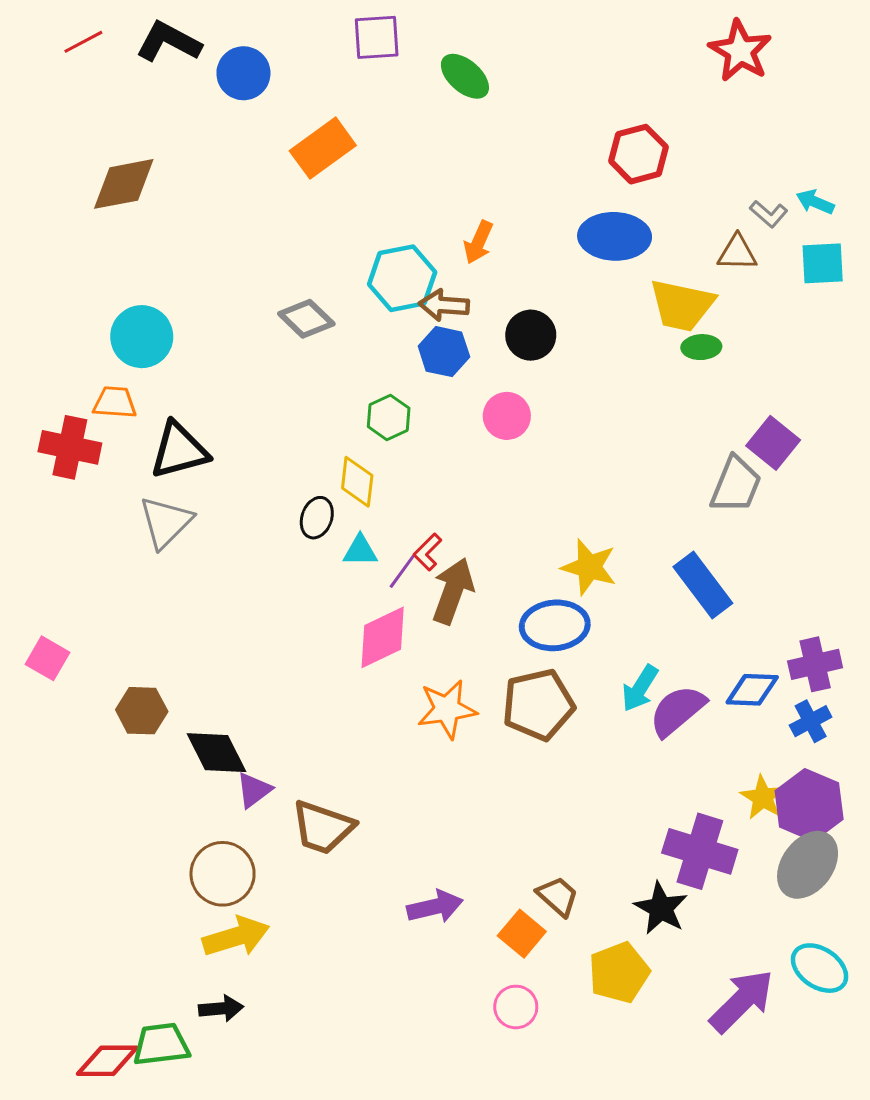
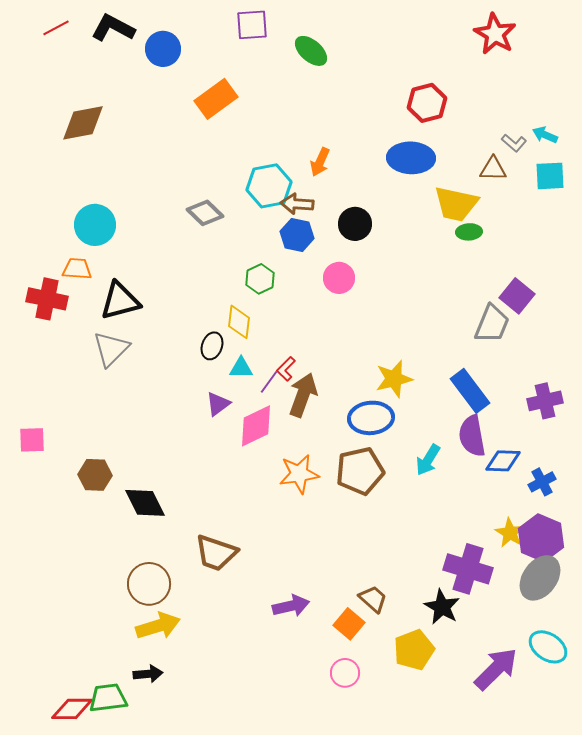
yellow star: (589, 567) -> (394, 379), turned -30
pink square: (47, 658) -> (32, 440), turned -32
purple cross: (815, 664) -> (545, 401), moved
purple semicircle: (677, 711) -> (472, 436), moved, turned -60
purple triangle: (254, 790) -> (218, 404), moved

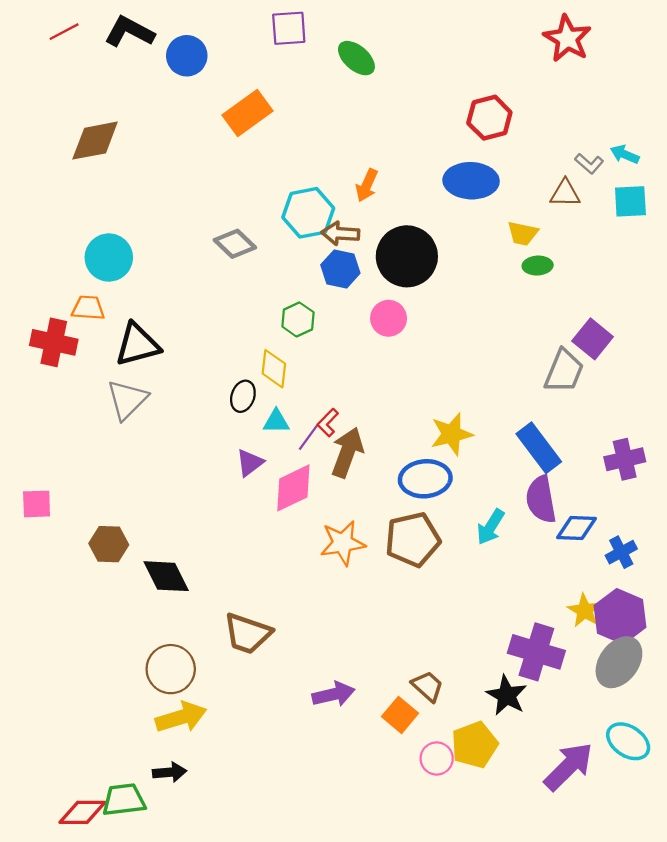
yellow trapezoid: (456, 204) -> (523, 233), size x0.6
black circle: (355, 224) -> (407, 256), size x1.6
pink circle: (345, 673) -> (437, 758), moved

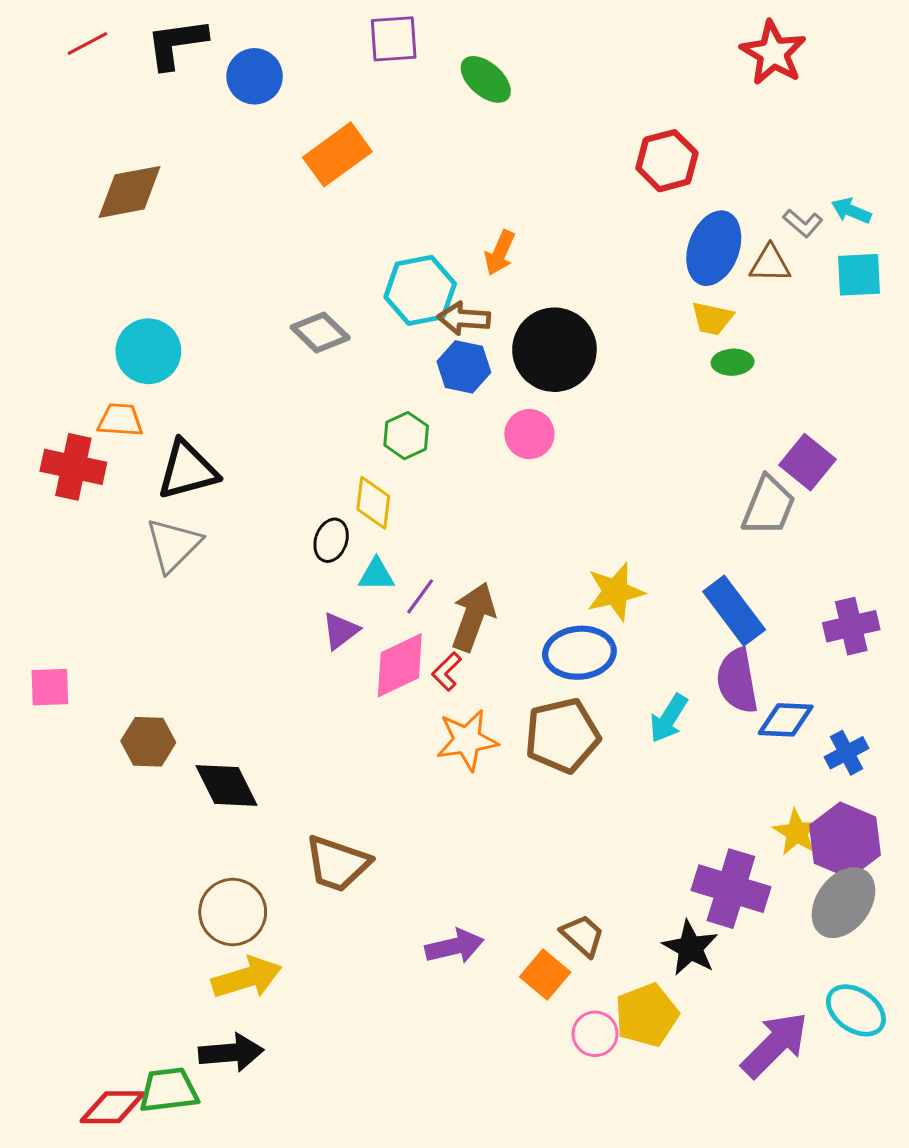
black L-shape: (129, 32) -> (176, 44), turned -36
blue ellipse: (471, 181) -> (714, 248), moved, turned -72
red L-shape: (328, 423) -> (447, 671), moved
black arrow: (170, 772) -> (231, 1053), size x1.4

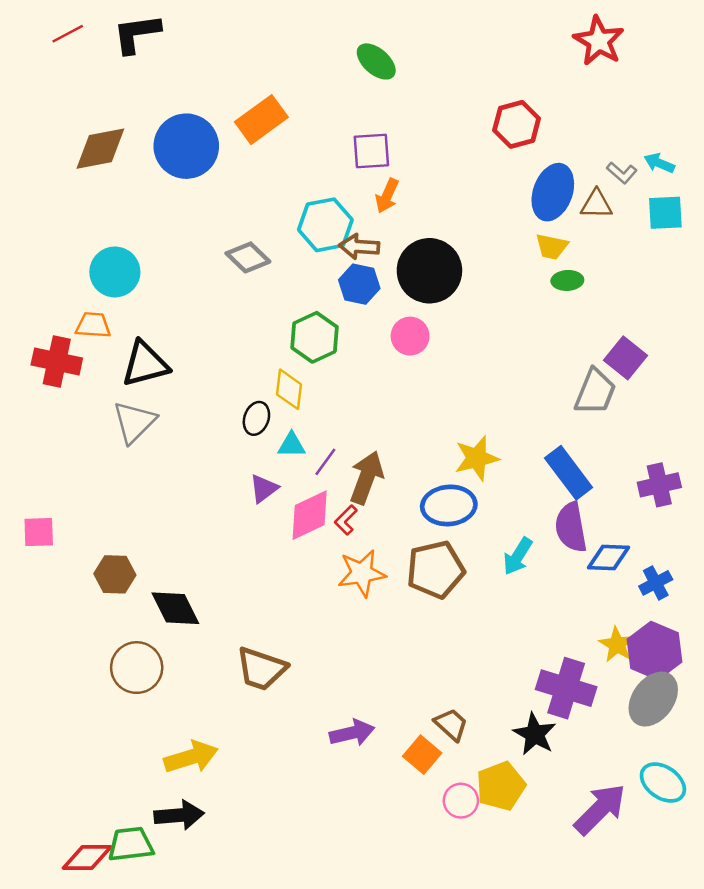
purple square: (394, 39) -> (371, 151), moved
blue circle: (255, 76) -> (186, 146), moved, size x1.5
green hexagon: (406, 436) -> (314, 337), size x1.4
brown circle: (233, 912) -> (137, 668), moved

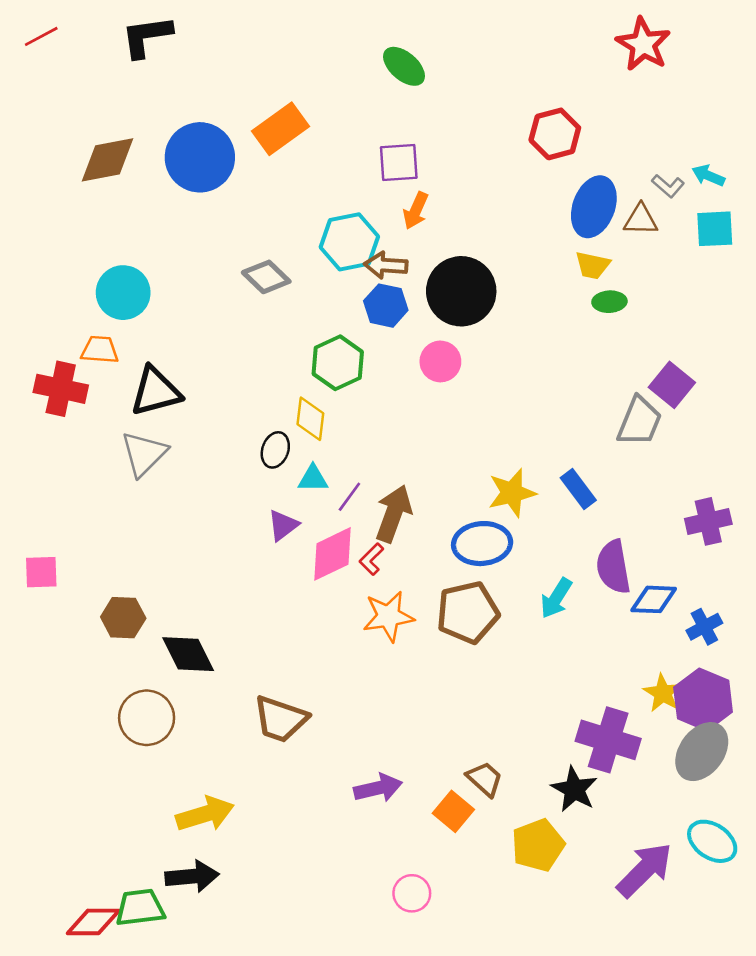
red line: (68, 34) -> (41, 36), moved
blue rectangle: (569, 473) -> (578, 489), moved, size x0.7
pink circle: (461, 801) -> (412, 893), moved

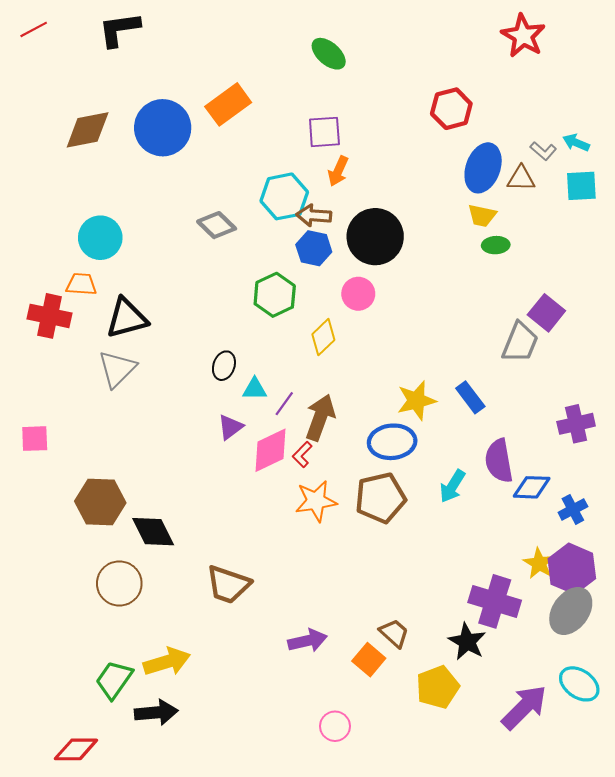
yellow diamond: (310, 419) -> (323, 337), moved, turned 39
pink square: (41, 572) -> (35, 439), moved
brown hexagon: (123, 618) -> (100, 502), size x1.4
green trapezoid: (140, 908) -> (114, 680), moved, turned -48

